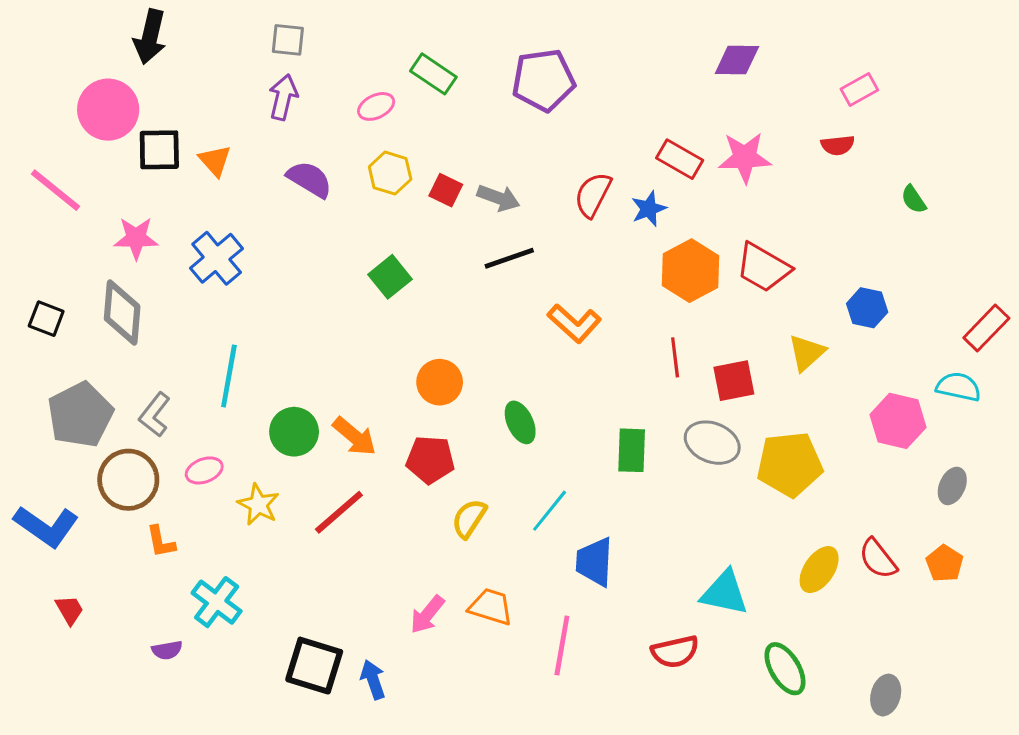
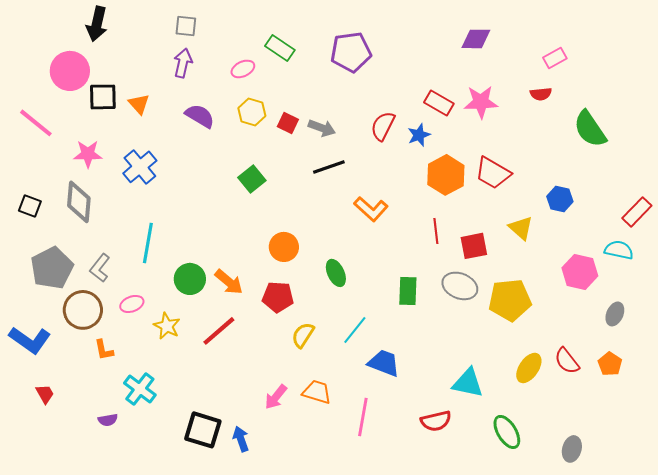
green semicircle: (914, 199) -> (590, 129), size x2.0
yellow triangle: (807, 353) -> (521, 228), turned -36
blue trapezoid: (594, 562) -> (384, 363), turned 108

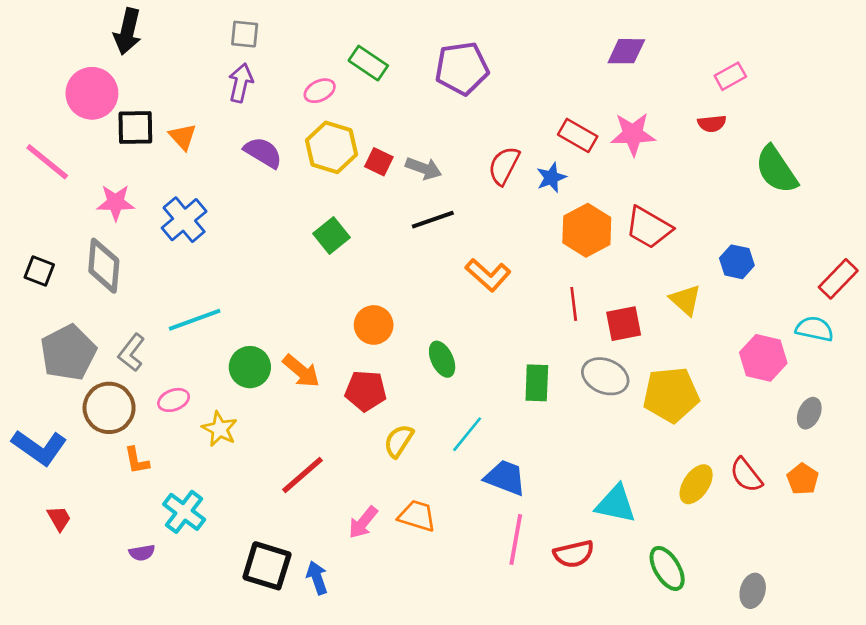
yellow hexagon: (252, 112) -> (331, 147), size x1.4
cyan line: (148, 243) -> (195, 320), turned 60
red line: (219, 331) -> (303, 475), moved
pink line: (363, 417) -> (516, 540), moved

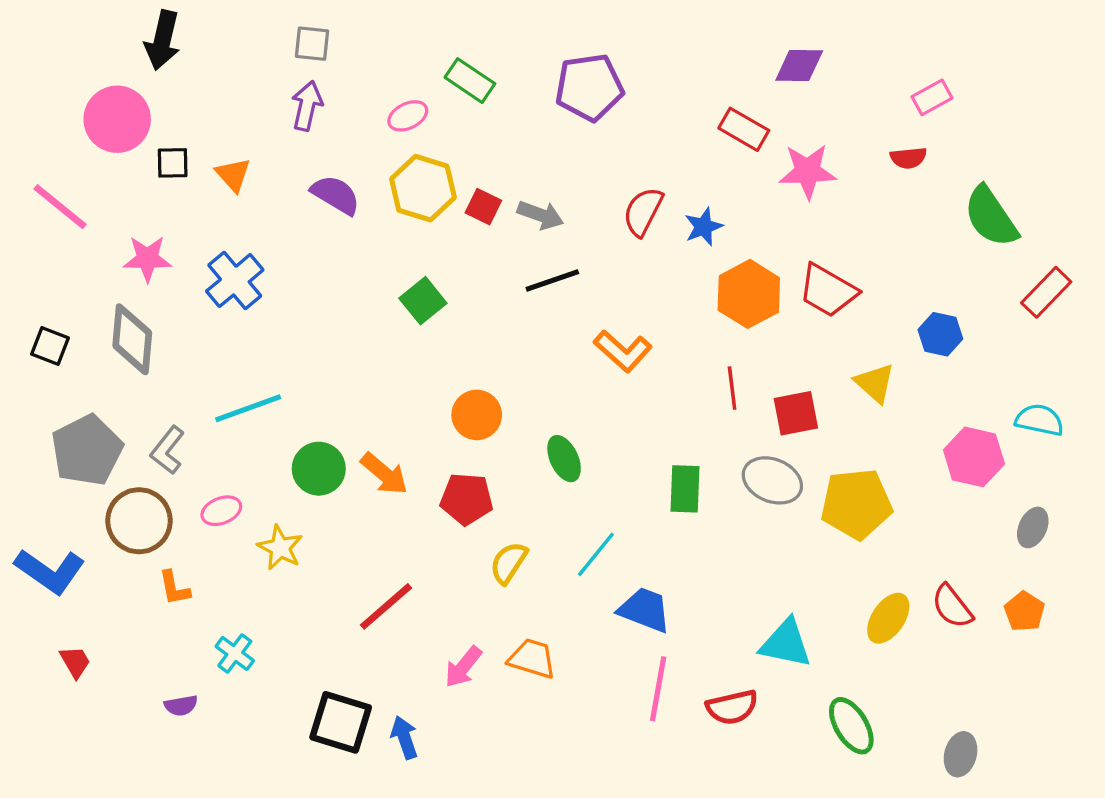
black square: (135, 128) -> (173, 163), size x0.7
red rectangle: (578, 135) -> (744, 129), moved
red rectangle: (838, 279) -> (1046, 292), moved
cyan cross: (184, 512) -> (235, 653), size x0.7

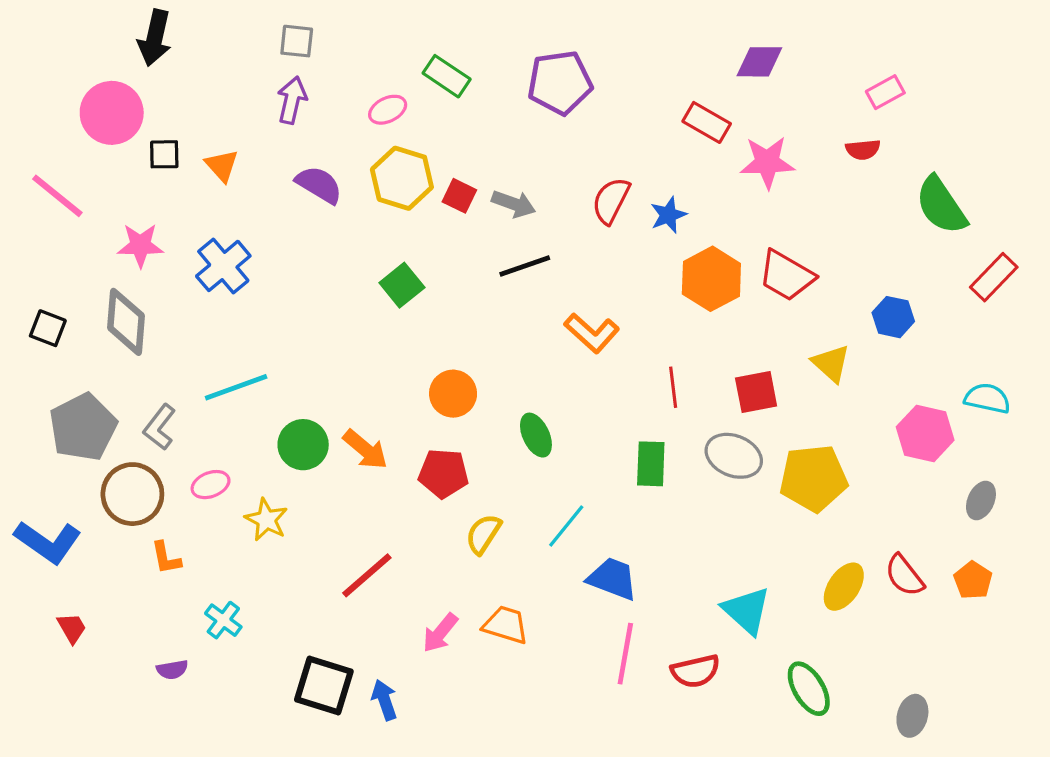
red line: (732, 388) -> (673, 387), moved
cyan triangle: (786, 643) -> (747, 611), turned 30

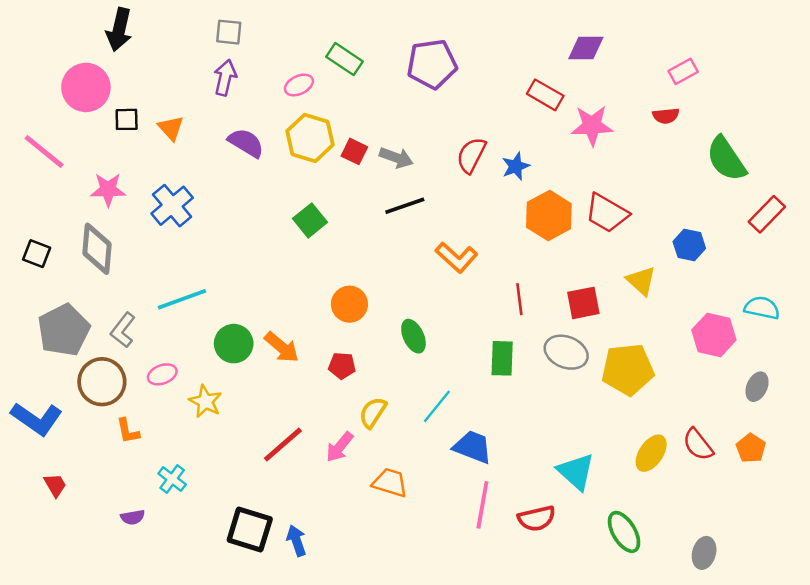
red pentagon: (443, 473) -> (342, 366), size x0.7
pink arrow: (440, 633) -> (340, 447), moved

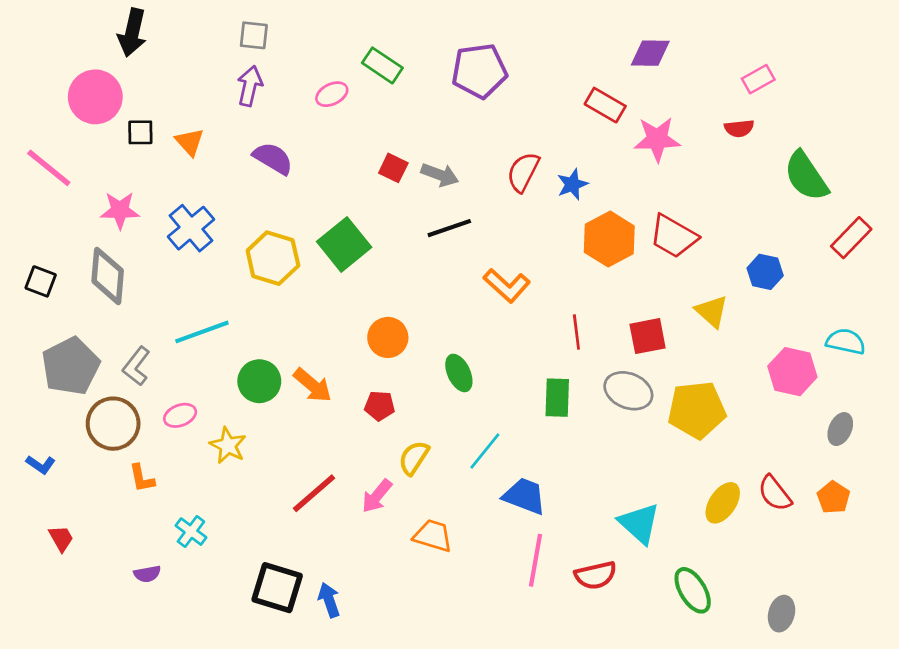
yellow hexagon: (310, 138) -> (273, 258), moved
green square: (310, 220) -> (344, 244), size x1.4
blue L-shape: (37, 419) -> (41, 465), size x0.5

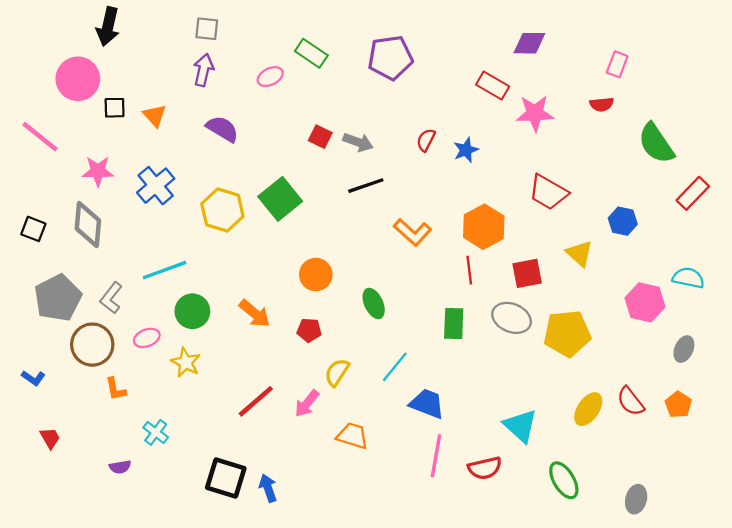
pink rectangle: (758, 79) -> (617, 64), turned -40
red semicircle: (523, 172) -> (426, 140), size x0.7
orange hexagon: (609, 239) -> (484, 227), moved
green circle: (259, 381) -> (192, 311), moved

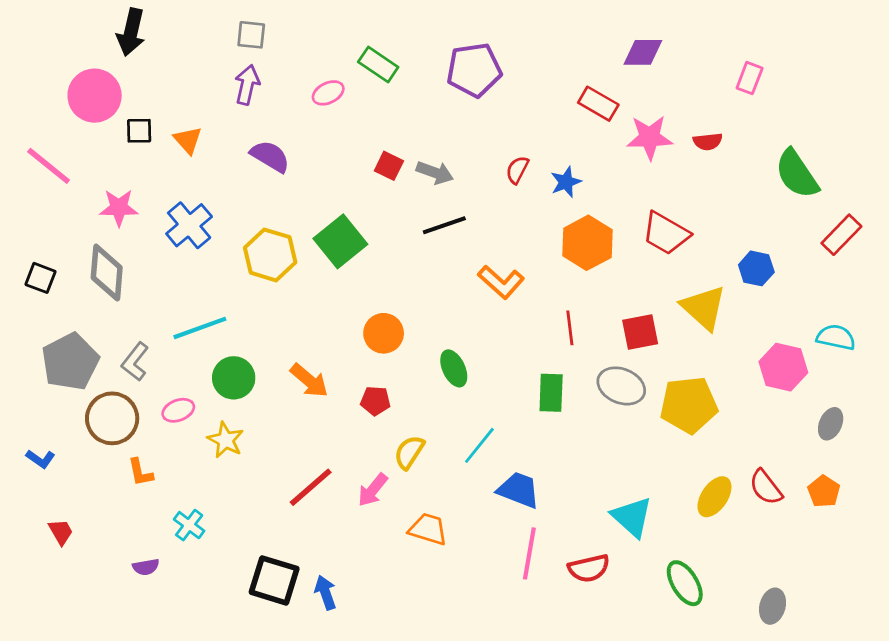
red semicircle: (602, 104) -> (708, 142), moved
orange hexagon: (484, 227) -> (587, 243), moved
yellow triangle: (579, 253) -> (704, 308), size x1.4

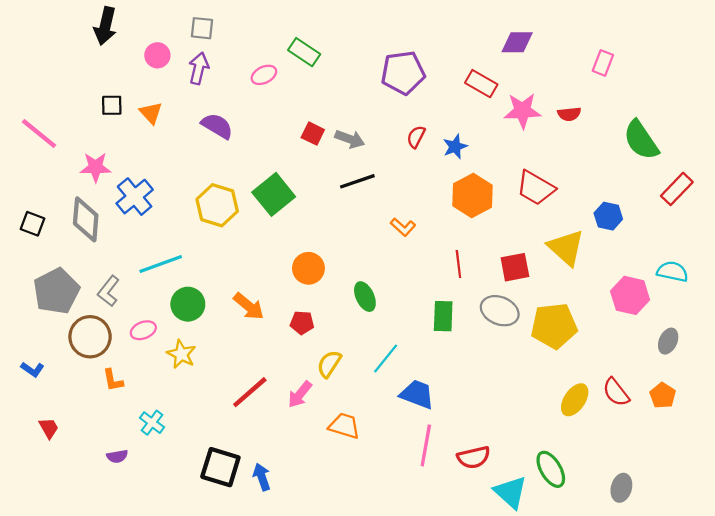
purple pentagon: (474, 70) -> (403, 73), moved
pink circle: (95, 96) -> (157, 55), moved, size x0.6
blue cross: (189, 225) -> (135, 197), moved
orange L-shape: (501, 282) -> (403, 227), size x0.7
cyan triangle: (632, 517) -> (511, 492), moved

